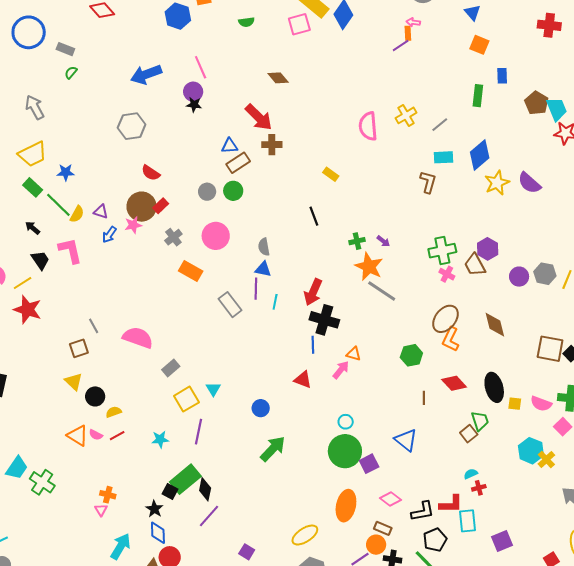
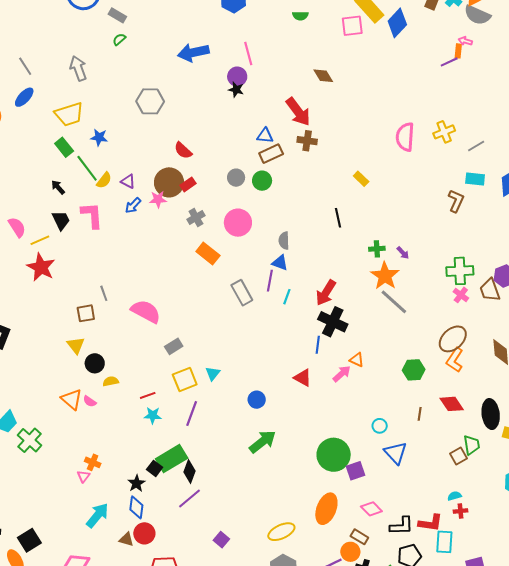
gray hexagon: (132, 126) -> (150, 101), moved
cyan circle: (346, 422) -> (380, 426), moved
red line: (117, 436) -> (148, 395), moved

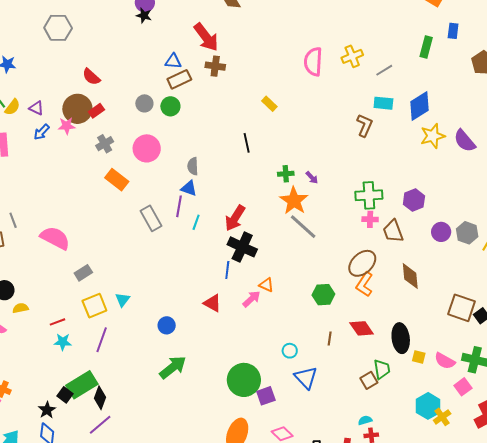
brown trapezoid: (490, 290) -> (393, 231), moved
pink cross: (461, 295) -> (370, 219), turned -35

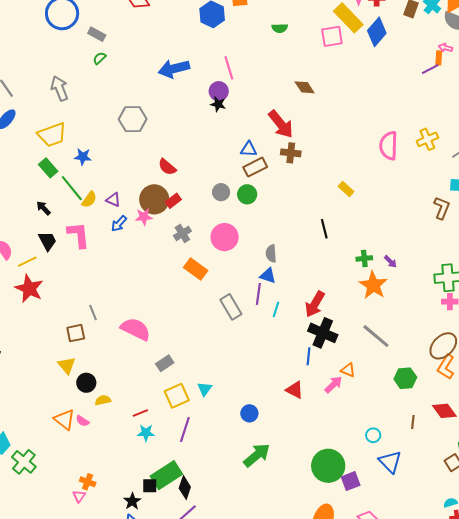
gray line: (303, 227) -> (376, 336), moved
black square: (65, 395) -> (150, 486), turned -35

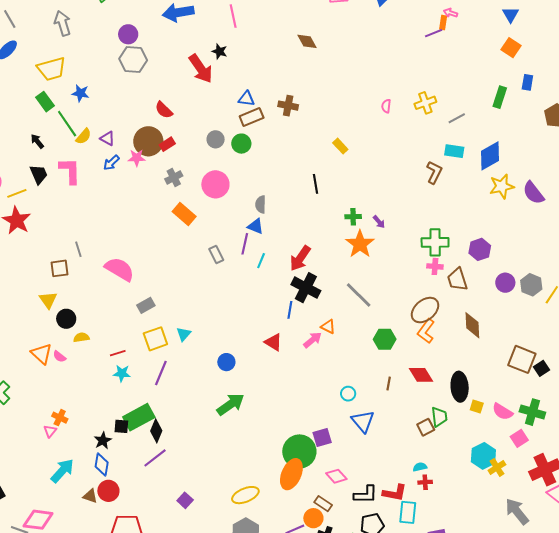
purple circle: (219, 91) -> (128, 34), moved
red arrow: (281, 124) -> (201, 69), moved
pink semicircle: (389, 146) -> (386, 106), size x0.5
gray rectangle: (231, 307) -> (216, 255), size x0.7
green circle: (328, 466) -> (299, 451), moved

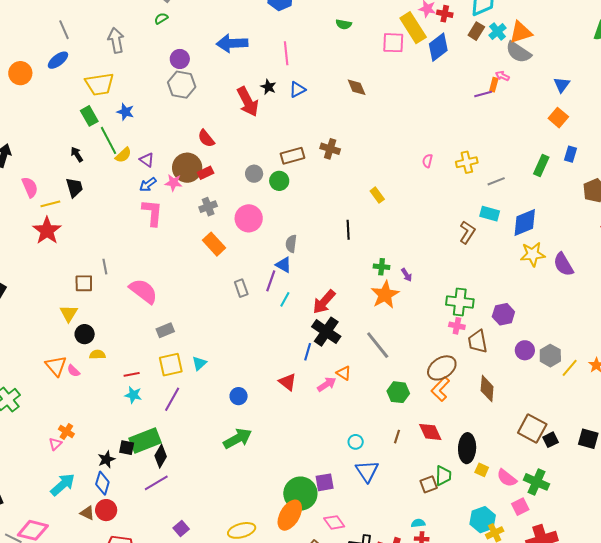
blue triangle: (246, 99) -> (297, 90), moved, turned -42
pink L-shape: (70, 171) -> (152, 213), moved

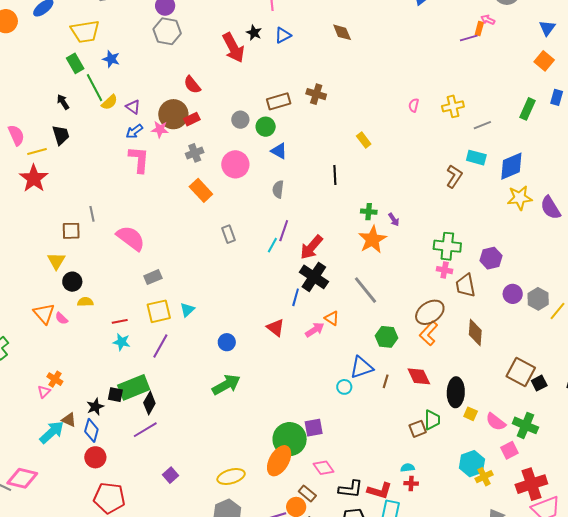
blue triangle: (284, 265) -> (279, 151), moved
purple line: (271, 281) -> (284, 231), moved
blue triangle: (367, 471) -> (361, 367), moved, turned 45
brown triangle: (87, 513) -> (69, 420), moved

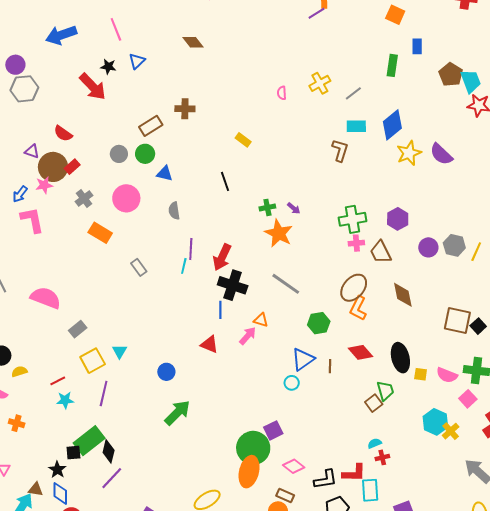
purple triangle: (133, 107) -> (32, 151), moved
orange cross: (55, 379) -> (17, 423), moved

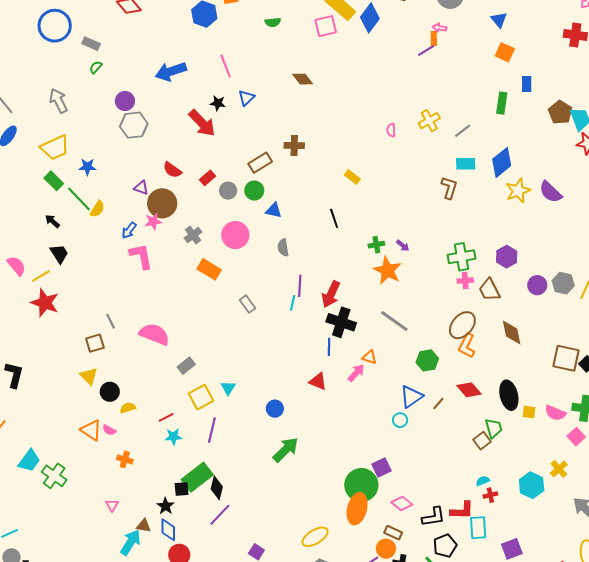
red rectangle: (72, 167) -> (207, 178), moved
brown line: (330, 366) -> (438, 403), turned 40
cyan hexagon: (435, 422) -> (532, 485), moved

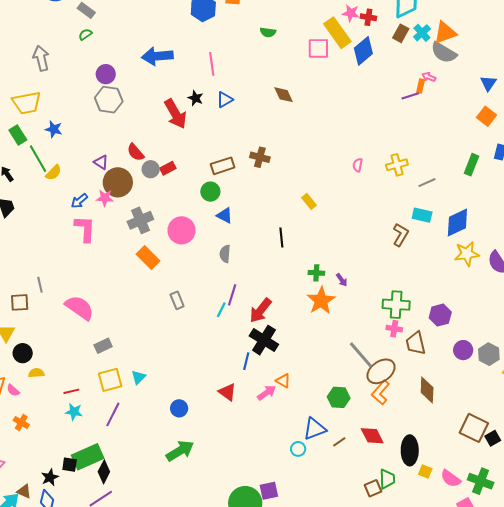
gray circle: (228, 191) -> (151, 169), moved
gray cross: (193, 235) -> (140, 220), size x1.4
gray line: (394, 321) -> (361, 355), moved

